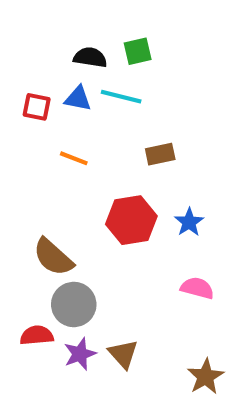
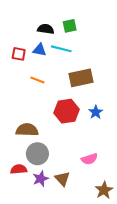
brown rectangle: (160, 154) -> (81, 78), size x1.6
brown semicircle: (53, 257) -> (27, 130), turned 140
pink semicircle: (197, 288) -> (89, 159), moved, turned 147

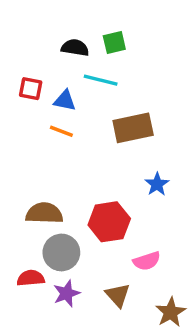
blue triangle: (39, 50) -> (65, 101), moved
red hexagon: (67, 111) -> (109, 222), moved
brown triangle: (62, 179) -> (118, 295), moved

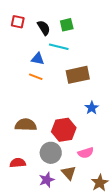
black semicircle: (75, 48) -> (44, 28), turned 49
red square: (31, 89) -> (18, 22), moved
gray circle: (61, 252) -> (51, 153), moved
purple star: (66, 293) -> (47, 180), moved

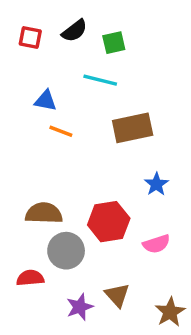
black semicircle: (44, 28) -> (75, 31), moved, turned 84
blue triangle: (38, 59) -> (46, 101), moved
gray circle: (51, 153) -> (66, 251), moved
pink semicircle: (86, 153) -> (156, 244), moved

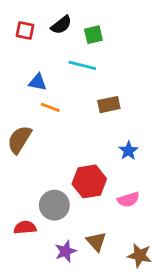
brown rectangle: (133, 128) -> (109, 105), size x0.7
brown semicircle: (44, 213) -> (19, 139), moved, turned -60
brown star: (170, 312) -> (140, 255), turned -30

